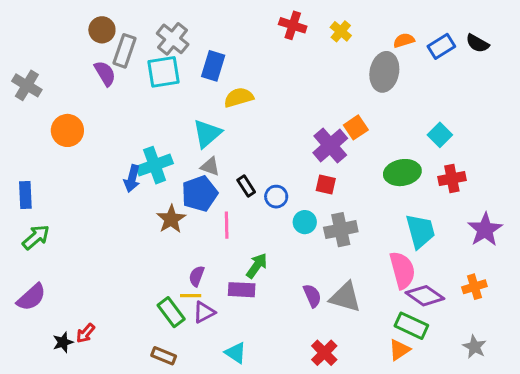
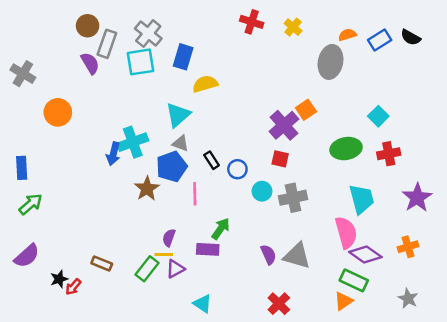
green rectangle: (171, 312) -> (147, 269), turned 75
black star: (63, 342) -> (59, 279), moved
brown rectangle: (164, 356) -> (102, 264), moved

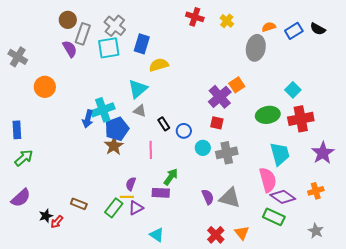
red cross: (389, 154) -> (301, 119), size x1.4
blue pentagon: (172, 167) -> (117, 129), moved
orange triangle: (343, 301) -> (242, 233), moved, turned -35

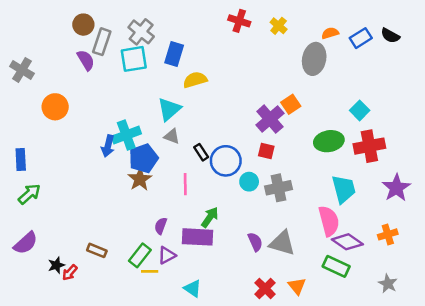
blue circle: (184, 131) -> (226, 161), size x1.6
purple rectangle: (161, 193) -> (198, 237), size x1.4
yellow line: (127, 197) -> (150, 271), moved

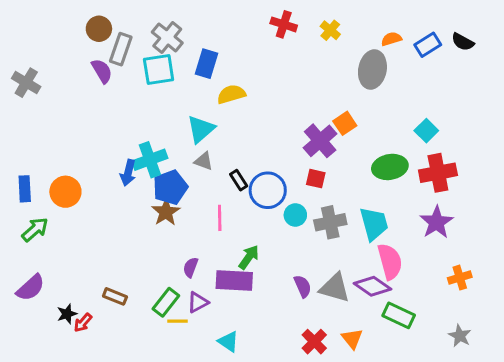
orange circle: (55, 107) -> (65, 192), moved
purple star: (396, 188) -> (436, 222), moved
cyan trapezoid: (344, 189) -> (374, 224), moved
purple diamond: (347, 242) -> (372, 286), moved

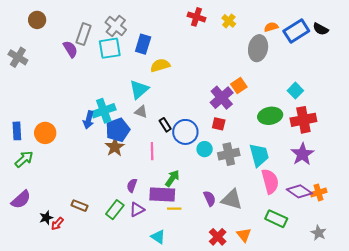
brown circle: (99, 29) -> (37, 20), moved
blue rectangle: (428, 45) -> (296, 31), size x1.4
purple diamond: (372, 286) -> (299, 191), moved
yellow line: (177, 321) -> (174, 209), moved

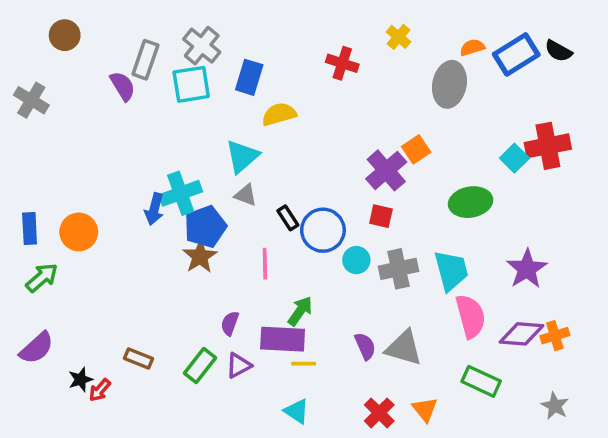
red cross: (196, 17) -> (342, 63), moved
red cross: (303, 120) -> (548, 146), moved
purple diamond: (299, 191) -> (522, 334), turned -30
cyan triangle: (158, 237) -> (297, 411), moved

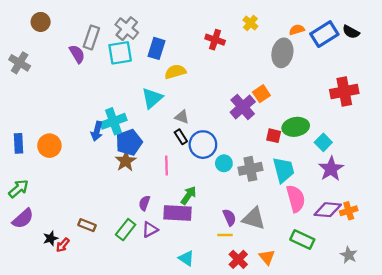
cyan square: (514, 158) -> (323, 142), moved
gray triangle: (246, 195) -> (182, 117), moved
red square: (381, 216) -> (274, 136), moved
green arrow: (42, 278) -> (18, 189), moved
yellow line: (304, 364) -> (225, 235), moved

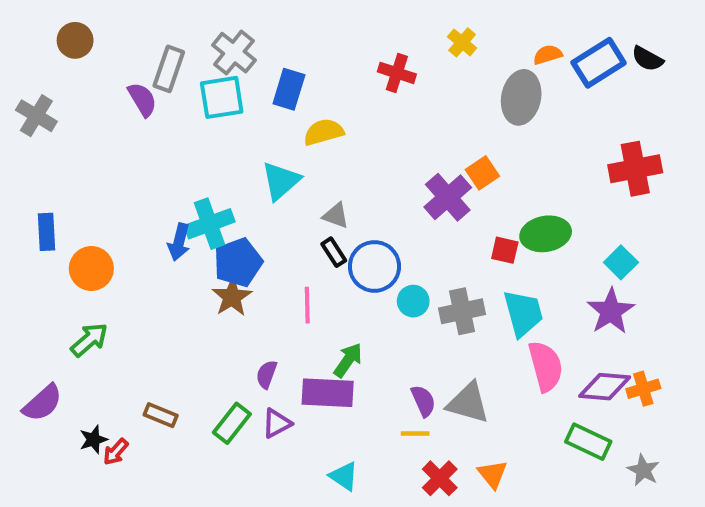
cyan square: (323, 142) -> (621, 262), moved
blue rectangle: (18, 143) -> (47, 232), moved
green arrow: (18, 189) -> (89, 340), moved
green rectangle: (302, 239) -> (588, 442), moved

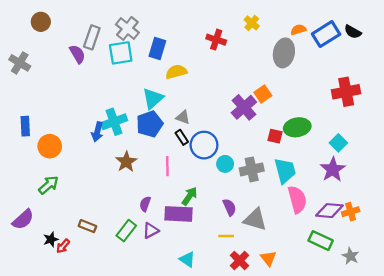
blue pentagon: (238, 262) -> (150, 124), moved
purple semicircle: (423, 401) -> (230, 207), moved

